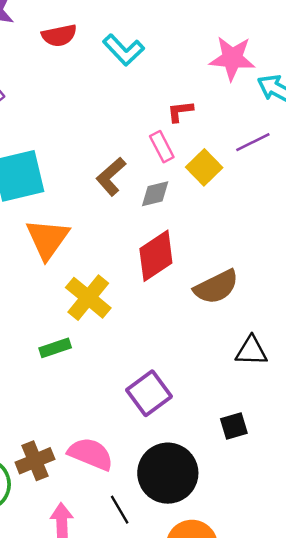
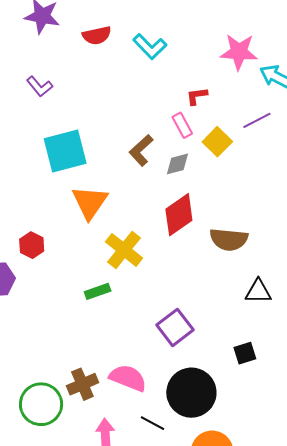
brown semicircle: (216, 287) -> (229, 239), turned 33
black line: (120, 510) -> (152, 423), turned -30

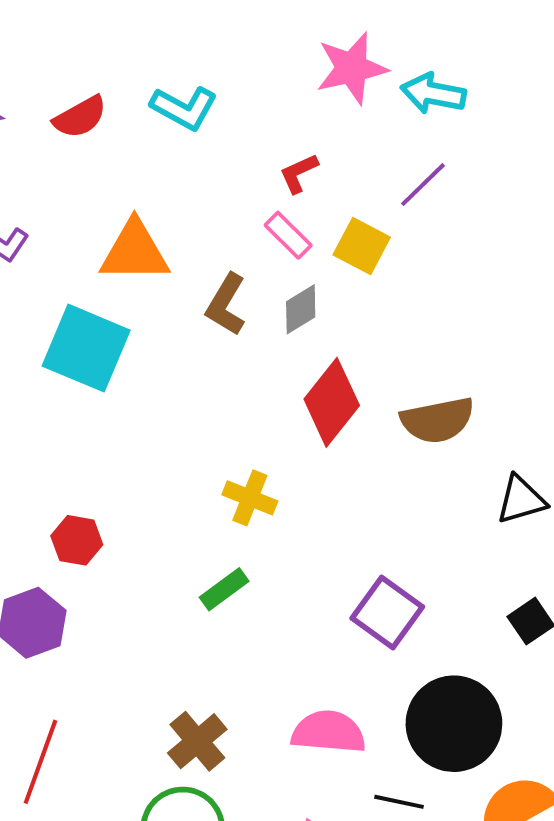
cyan square: (65, 151) -> (86, 348), turned -36
orange triangle: (90, 202) -> (135, 251), moved, turned -48
yellow cross: (124, 250) -> (250, 498), size x0.7
brown cross: (82, 384) -> (197, 741), moved

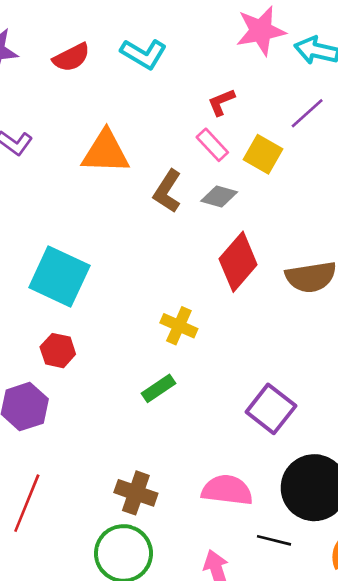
gray diamond: (301, 309) -> (219, 197), turned 45
cyan square: (86, 348) -> (59, 276), moved
brown cross: (197, 741) -> (136, 493), turned -33

